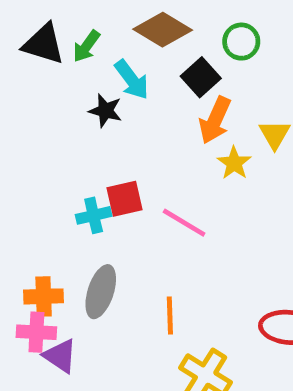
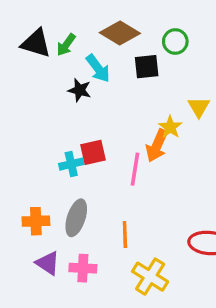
black square: (201, 77) -> (147, 67), turned 36
orange arrow: (215, 120) -> (157, 146), moved
pink line: (184, 223) -> (135, 169), turned 68
pink cross: (36, 332) -> (83, 268), moved

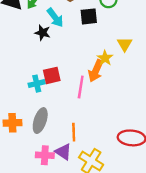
purple triangle: (48, 263) -> (63, 152), moved

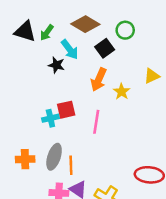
black square: (89, 16) -> (105, 48), turned -30
yellow triangle: (125, 44) -> (152, 76), moved, turned 35
orange arrow: (96, 71) -> (99, 80), moved
orange line: (74, 132) -> (71, 165), moved

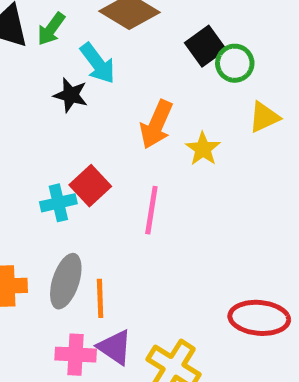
green circle: (125, 30) -> (235, 63), moved
black square: (105, 48) -> (205, 46), moved
red square: (66, 110) -> (90, 186), turned -30

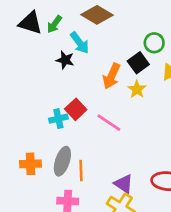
black square: (205, 46) -> (138, 63), moved
pink line: (151, 210) -> (109, 123), turned -65
purple triangle: (115, 347) -> (124, 184), moved

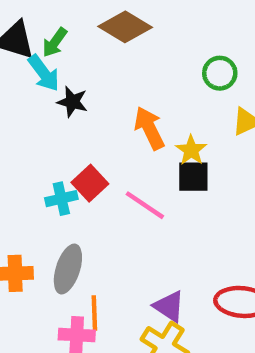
cyan arrow: (80, 43) -> (44, 73), moved
black square: (138, 63) -> (193, 177), moved, turned 36
orange arrow: (112, 76) -> (149, 128), turned 130
orange line: (81, 170) -> (94, 313), moved

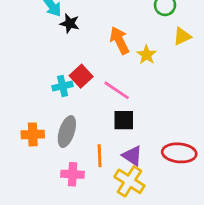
black square: (193, 177) -> (124, 120), moved
orange line: (94, 313) -> (100, 156), moved

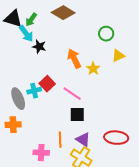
gray ellipse: (67, 132) -> (18, 99), moved, turned -40

